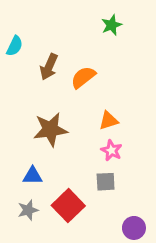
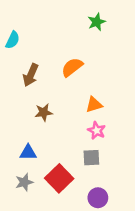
brown arrow: (49, 67) -> (31, 75), moved
brown star: (50, 129) -> (44, 112), size x0.6
purple circle: (134, 228) -> (98, 198), moved

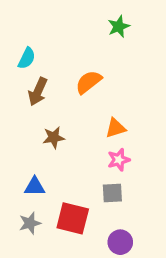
cyan semicircle: (13, 40) -> (27, 58), moved
pink star: (97, 131) -> (119, 160), turned 30
red square: (59, 178) -> (73, 218), turned -32

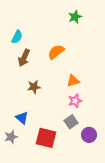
blue triangle: (35, 187) -> (22, 118), turned 40
gray square: (112, 193) -> (71, 122), turned -32
gray star: (30, 223) -> (11, 137), moved
purple circle: (120, 242) -> (89, 135), moved

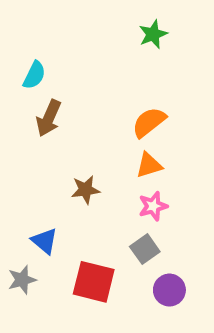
orange semicircle: (56, 52) -> (149, 122), moved
brown star: (34, 87) -> (86, 190), moved
purple circle: (89, 135) -> (169, 290), moved

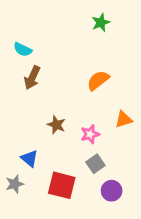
cyan semicircle: (34, 75) -> (23, 49), turned 90
orange triangle: (149, 165) -> (124, 119), moved
brown star: (86, 190) -> (56, 125), turned 30
pink star: (153, 206) -> (90, 134), moved

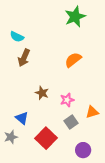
green star: (101, 23) -> (75, 17), size x1.5
orange triangle: (124, 119) -> (92, 112), moved
red square: (62, 185) -> (46, 138), turned 30
purple circle: (112, 191) -> (83, 150), moved

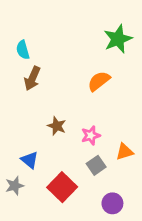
green star: (75, 17) -> (118, 39), moved
cyan semicircle: (17, 37) -> (23, 50), turned 48

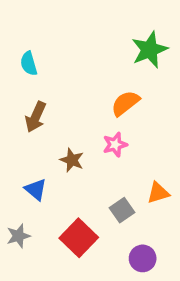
brown arrow: (32, 78) -> (36, 117), moved
pink star: (91, 135) -> (115, 145), moved
blue triangle: (30, 160) -> (36, 189), moved

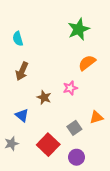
green star: (150, 50) -> (79, 29), moved
orange semicircle: (125, 103) -> (87, 63), moved
purple circle: (143, 258) -> (76, 157), moved

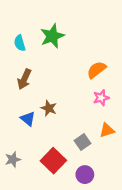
green star: (79, 29) -> (52, 36), moved
pink star: (70, 88) -> (101, 98), moved
blue triangle: (22, 115) -> (28, 119), moved

